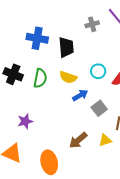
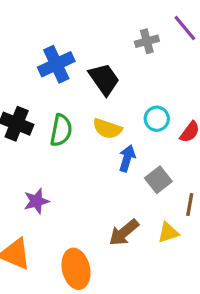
blue cross: (37, 38) -> (56, 64), turned -35
black trapezoid: (66, 47) -> (104, 79), turned -30
blue arrow: (80, 95) -> (127, 158), turned -42

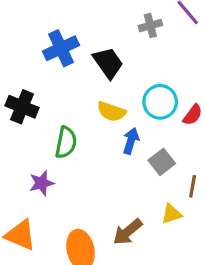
cyan circle: (157, 119) -> (160, 102), size x1.4
green semicircle: (61, 130) -> (66, 142), moved
brown arrow: (124, 233) -> (128, 232), moved

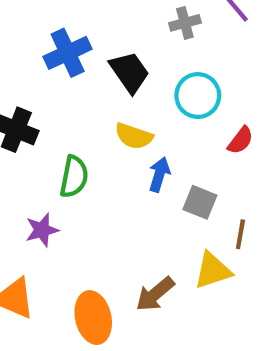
cyan circle: (160, 102) -> (198, 96), moved
gray square: (162, 162) -> (200, 202), turned -30
yellow triangle: (171, 214) -> (213, 271), size x1.4

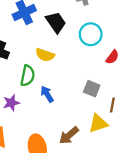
yellow semicircle: (134, 136) -> (45, 55), moved
blue arrow: (159, 175) -> (47, 94), moved, turned -49

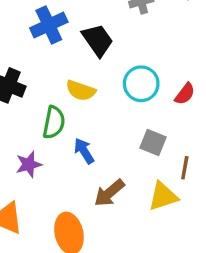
cyan circle: (91, 34) -> (141, 84), moved
brown arrow: (69, 135) -> (109, 193), moved

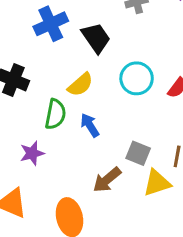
yellow semicircle: (81, 91) -> (80, 85), turned -60
gray square: (153, 143) -> (138, 153), moved
blue arrow: (84, 151) -> (90, 125), moved

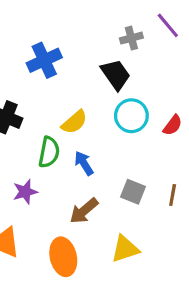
black trapezoid: (96, 38) -> (116, 75), moved
brown arrow: (107, 180) -> (84, 211), moved
yellow triangle: (157, 183) -> (125, 249), moved

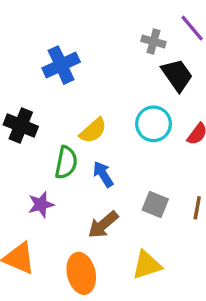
gray cross: (131, 38) -> (154, 42), turned 30
black trapezoid: (116, 75) -> (177, 75), moved

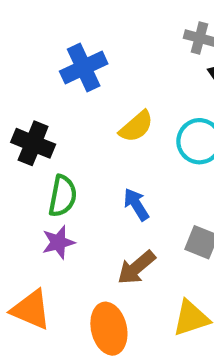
yellow semicircle: (93, 131) -> (136, 126), moved
green semicircle: (66, 162) -> (63, 196), moved

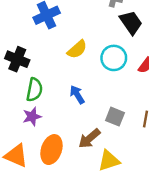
brown arrow: (136, 268) -> (89, 139), moved
orange ellipse: (109, 329) -> (51, 150), moved, turned 32

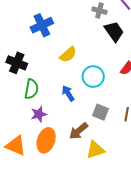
cyan circle: (114, 58) -> (93, 77), moved
purple star: (32, 117) -> (39, 114), moved

